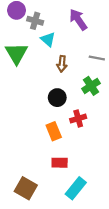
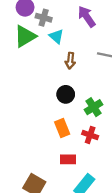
green triangle: (17, 53) -> (25, 36), moved, turned 30
green cross: (91, 86) -> (94, 107), moved
red cross: (78, 119) -> (90, 135), moved, turned 35

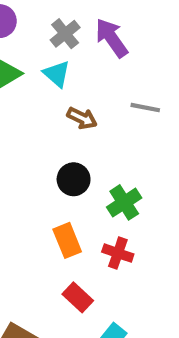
gray cross: (44, 18) -> (65, 34), moved, turned 35
brown arrow: (70, 61) -> (82, 118), turned -70
red rectangle: (68, 159) -> (78, 297), turned 42

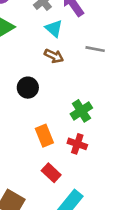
cyan triangle: (57, 74) -> (54, 28), moved
black circle: (74, 179) -> (28, 88), moved

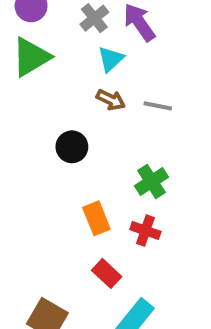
cyan triangle: (54, 28) -> (111, 59), turned 36
gray line: (95, 49) -> (158, 106), moved

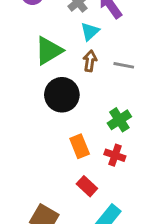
green triangle: (31, 57) -> (49, 51), moved
brown arrow: (111, 100) -> (90, 61), turned -108
black circle: (72, 147) -> (62, 95), size x1.5

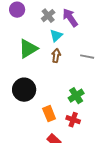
gray line: (124, 65) -> (87, 57), moved
black circle: (62, 95) -> (24, 90), moved

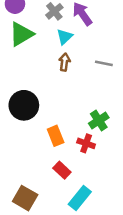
green triangle: (28, 49) -> (21, 34), moved
green cross: (76, 96) -> (99, 121), moved

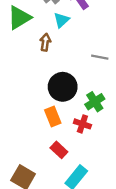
brown arrow: (64, 62) -> (45, 42), moved
gray line: (104, 63) -> (100, 57), moved
black circle: (24, 105) -> (63, 87), moved

